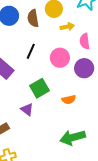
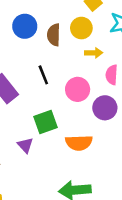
black line: (31, 51) -> (43, 75), turned -56
orange semicircle: (69, 100) -> (79, 143), size x1.5

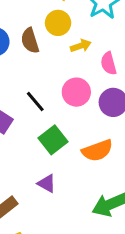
black line: (43, 75) -> (35, 102), moved
purple triangle: (25, 145) -> (47, 184), moved

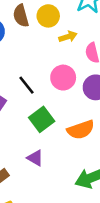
brown semicircle: (30, 41) -> (21, 16), moved

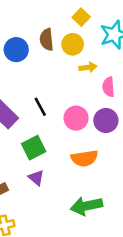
pink circle: (63, 78) -> (76, 118), moved
green square: (42, 119) -> (34, 148), moved

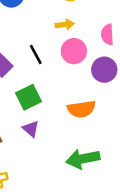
yellow arrow: (88, 67) -> (65, 25), moved
pink circle: (76, 118) -> (74, 51), moved

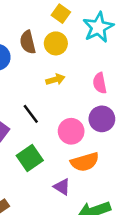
pink circle: (74, 51) -> (71, 131), moved
purple triangle: (31, 129) -> (62, 187), moved

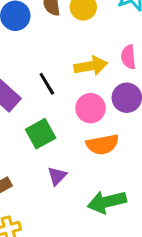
yellow arrow: (55, 79) -> (91, 66), moved, size x1.5
purple triangle: (62, 187) -> (57, 176), moved, turned 36

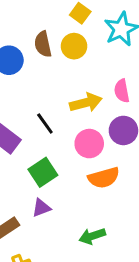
purple triangle: (57, 176) -> (41, 208), moved, turned 30
green arrow: (107, 202) -> (92, 236), moved, size x0.7

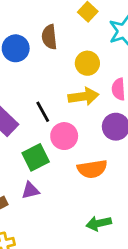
yellow circle: (74, 46) -> (87, 63), moved
pink circle: (89, 144) -> (64, 136), moved
green arrow: (92, 236) -> (99, 223), moved

